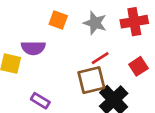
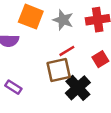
orange square: (58, 20) -> (31, 17), size x1.5

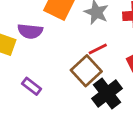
brown square: (59, 70) -> (86, 71), turned -35

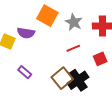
brown square: (86, 71) -> (62, 78), moved

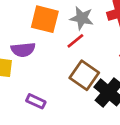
red line: (73, 48) -> (75, 41), moved
brown square: (62, 78) -> (84, 75), moved

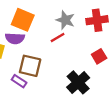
orange square: (45, 19) -> (23, 20), moved
brown square: (84, 75) -> (30, 66), moved, turned -30

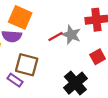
gray star: (65, 20) -> (71, 35), moved

